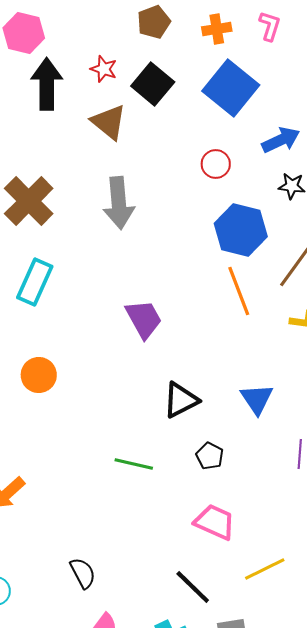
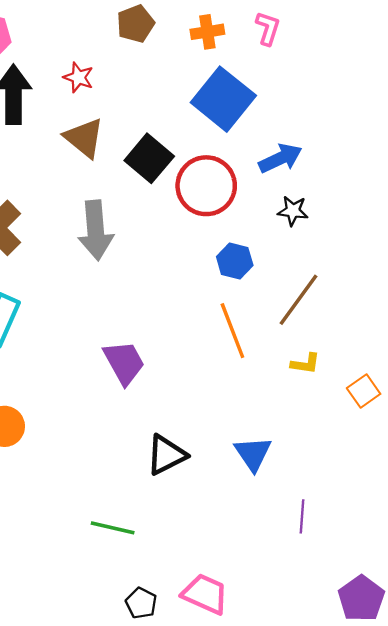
black square: (153, 84) -> (149, 158), moved
red circle: (216, 164) -> (206, 186), size x1.8
blue hexagon: (241, 230) -> (235, 261), size x0.6
black pentagon: (210, 456) -> (141, 603), moved

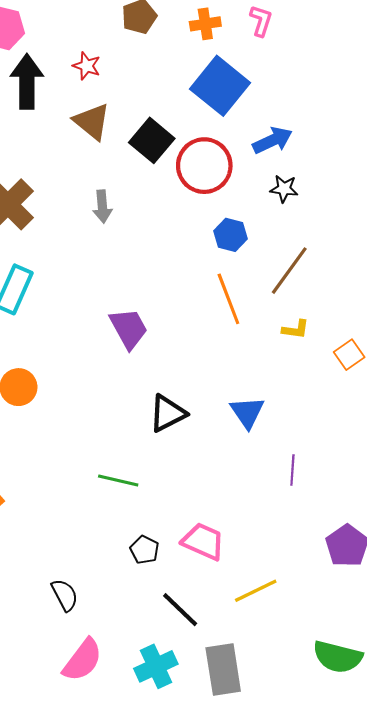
gray arrow: (96, 230) -> (102, 207), size x0.6

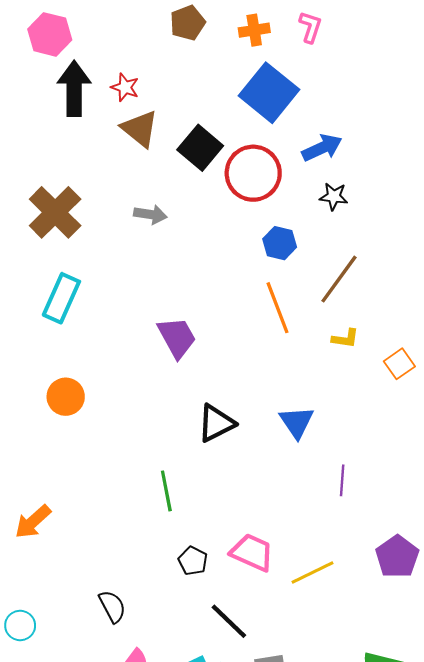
red star: (87, 66) -> (125, 87), moved
gray arrow: (102, 207) -> (150, 214), turned -76
green line: (118, 481) -> (166, 491), turned 66
yellow line: (256, 591) -> (312, 573), moved

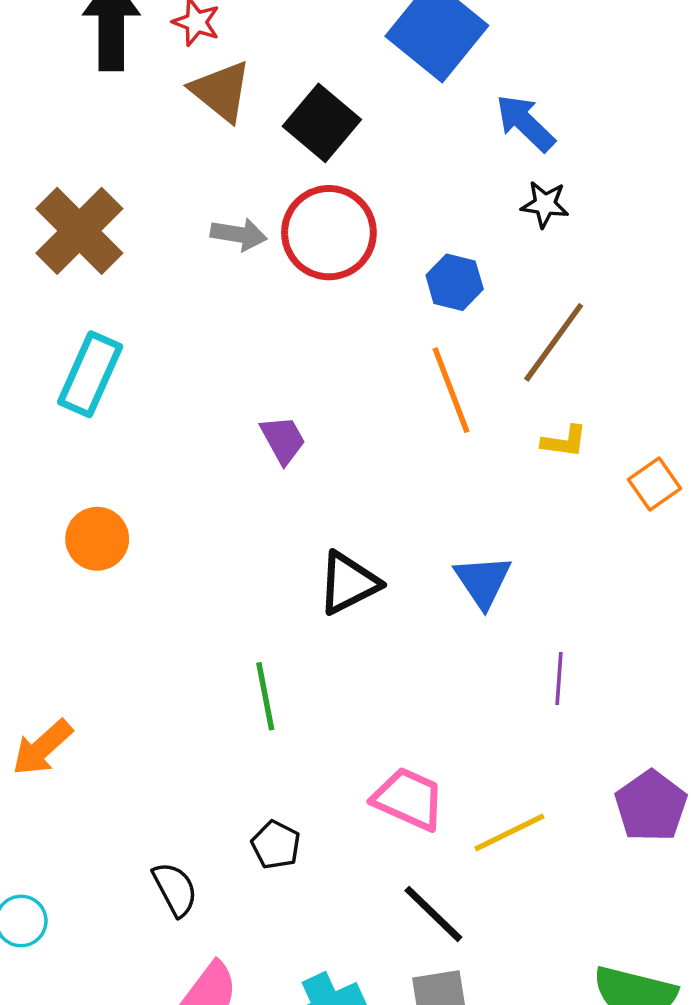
blue arrow: (322, 148) -> (525, 123), turned -111
red circle: (253, 173) -> (329, 233), moved
purple trapezoid: (177, 337) -> (283, 440), size x0.7
black pentagon: (193, 561) -> (276, 845), moved
black line: (229, 621) -> (433, 914), moved

